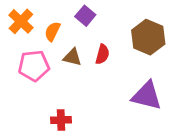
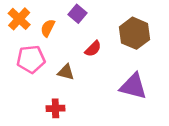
red semicircle: (102, 54) -> (93, 49), turned 30
brown triangle: (72, 57) -> (66, 72), moved

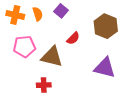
orange cross: (19, 19) -> (15, 15), turned -30
orange semicircle: (48, 28) -> (38, 14), moved, turned 136
brown triangle: (66, 72) -> (52, 57), size x1.6

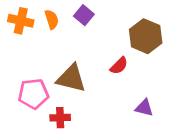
red semicircle: (73, 38) -> (119, 66), moved
pink pentagon: (24, 46) -> (33, 94), moved
purple triangle: (105, 68) -> (144, 108), moved, size x0.6

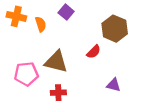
orange semicircle: (52, 19) -> (41, 24), moved
red cross: (60, 118) -> (58, 93), moved

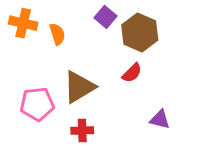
purple square: (66, 12) -> (106, 17), moved
brown hexagon: (115, 29) -> (140, 32), moved
brown triangle: (56, 62) -> (79, 87), turned -45

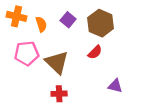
purple square: (106, 17) -> (68, 20), moved
brown triangle: (79, 87) -> (57, 62), turned -45
pink pentagon: (37, 104) -> (27, 53), moved

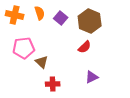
orange semicircle: (41, 24) -> (40, 13), moved
brown triangle: (57, 62) -> (42, 62), moved, size x0.6
purple triangle: (115, 86) -> (92, 77), moved, turned -40

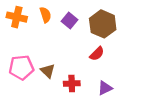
pink pentagon: (24, 48) -> (21, 67), moved
red cross: (53, 84) -> (72, 83), moved

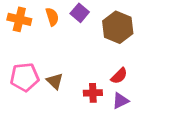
purple square: (69, 21) -> (80, 13), moved
red semicircle: (97, 54) -> (119, 76), moved
red cross: (72, 83) -> (93, 93), moved

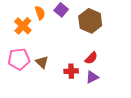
orange cross: (19, 19) -> (23, 26), moved, turned 30

